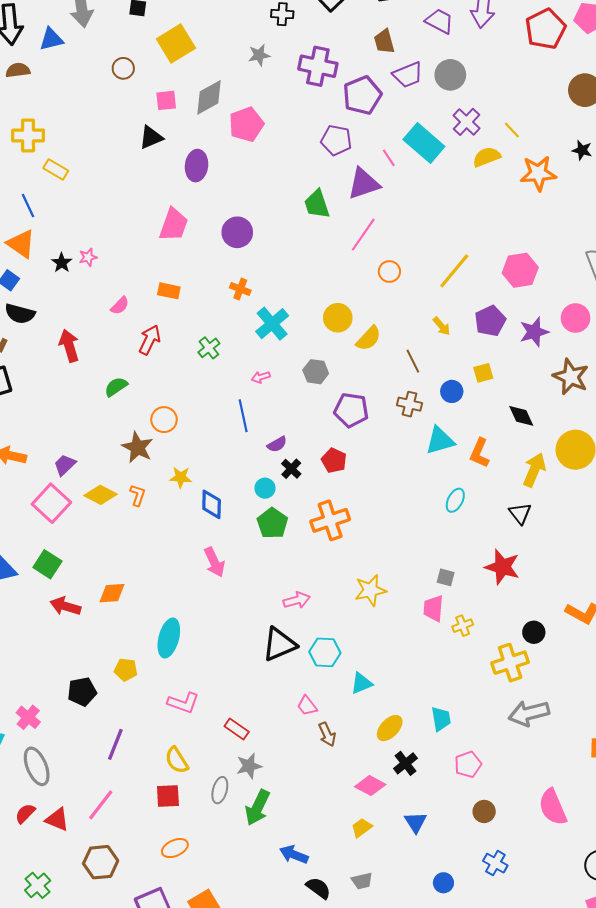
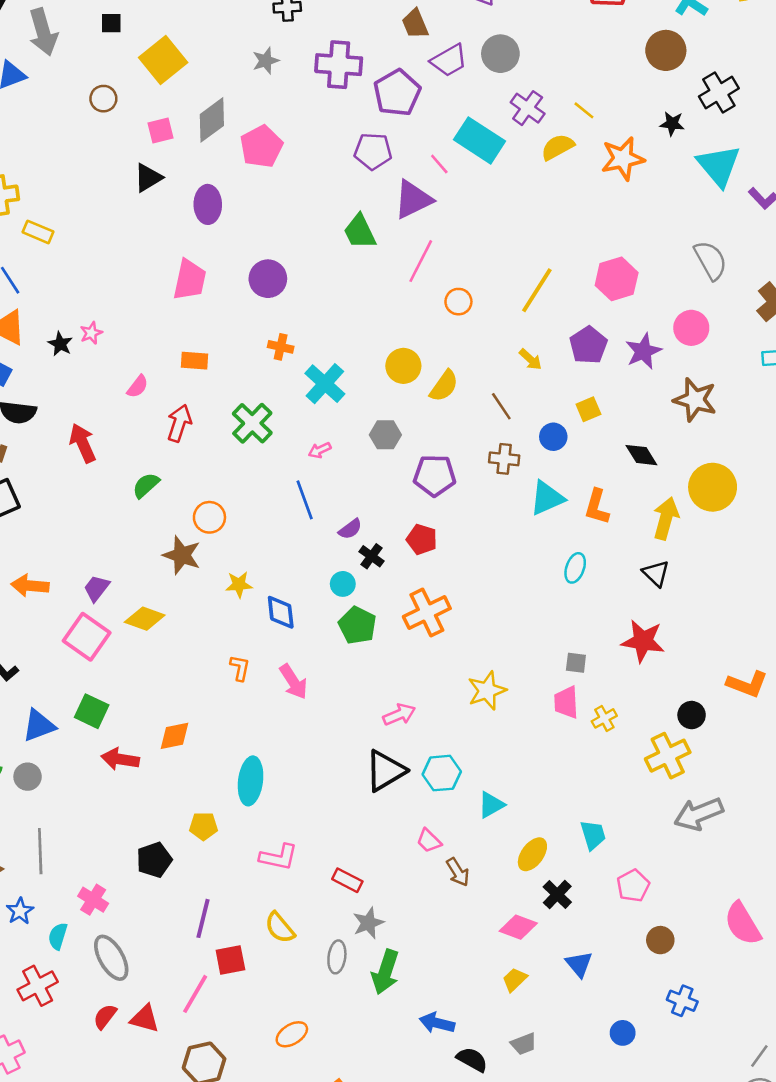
green cross: (209, 348) -> (252, 423), size x1.5
orange L-shape: (138, 495) -> (240, 668), moved
red square: (168, 796) -> (230, 960), moved

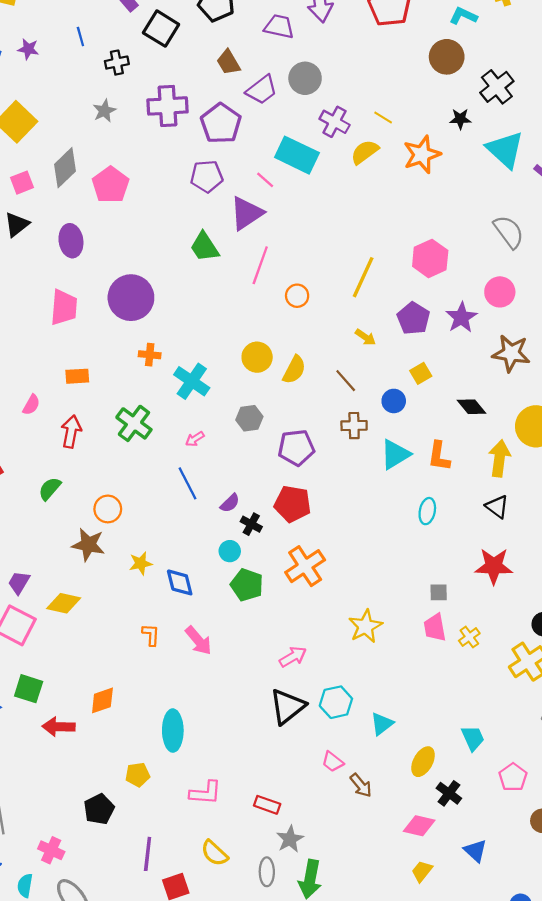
purple circle: (268, 279) -> (131, 298), size x1.4
red pentagon: (422, 539) -> (293, 504), size x1.4

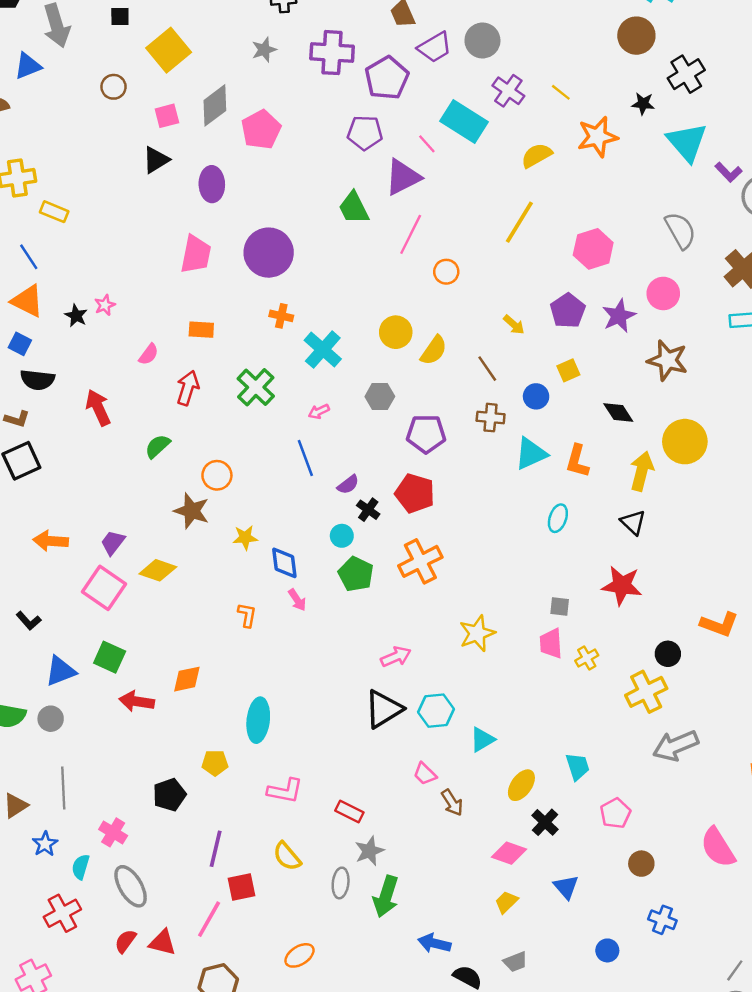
yellow semicircle: (365, 152) -> (537, 155), moved
yellow line: (363, 277) -> (519, 222), moved
pink arrow: (198, 641) -> (297, 600), moved, size x0.7

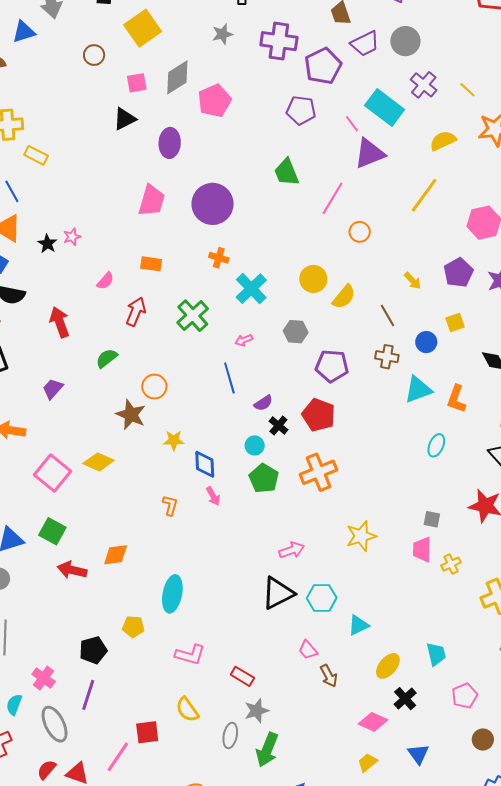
purple triangle: (403, 177) -> (370, 153), moved
purple trapezoid: (113, 543) -> (53, 389), moved
purple line: (216, 849) -> (88, 695), moved

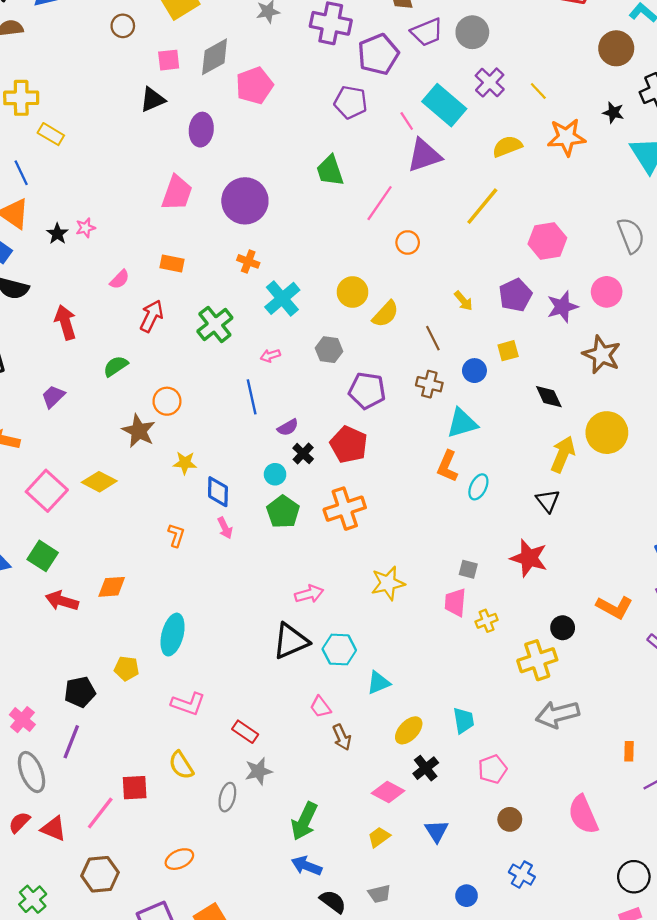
orange L-shape: (456, 399) -> (448, 466), moved
green arrow: (267, 750) -> (304, 821), moved

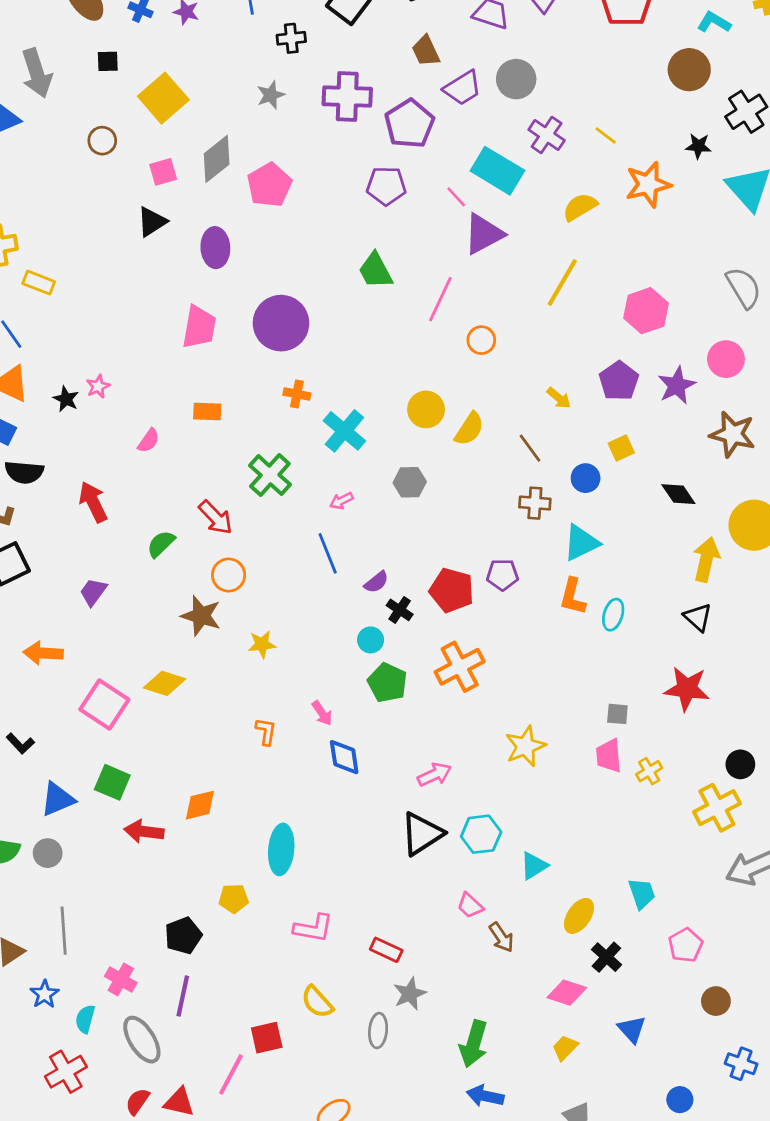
red arrow: (152, 316) -> (216, 517), moved, turned 120
purple pentagon: (367, 391) -> (502, 575), moved, size x0.7
blue diamond: (218, 492) -> (344, 757), moved

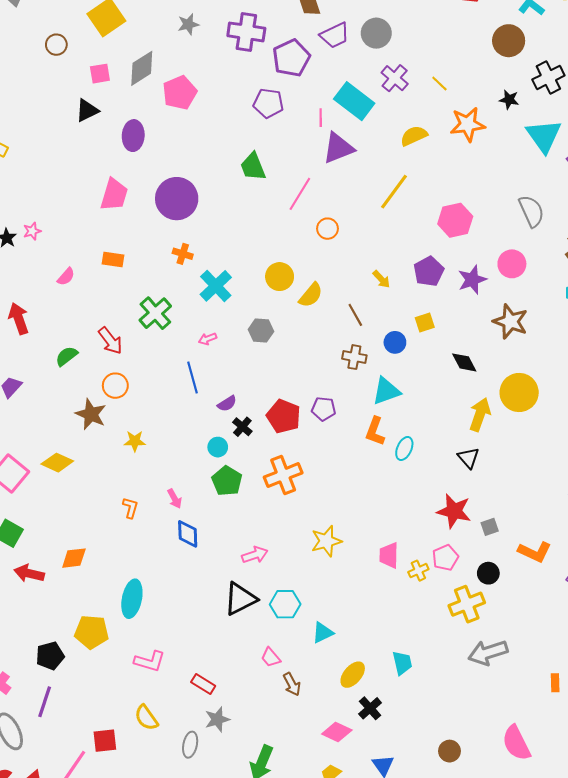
pink line: (456, 197) -> (321, 118), turned 36
gray square: (617, 714) -> (490, 527), moved, turned -30
yellow pentagon: (234, 899) -> (92, 632), size x1.5
pink pentagon: (686, 945) -> (445, 558), moved

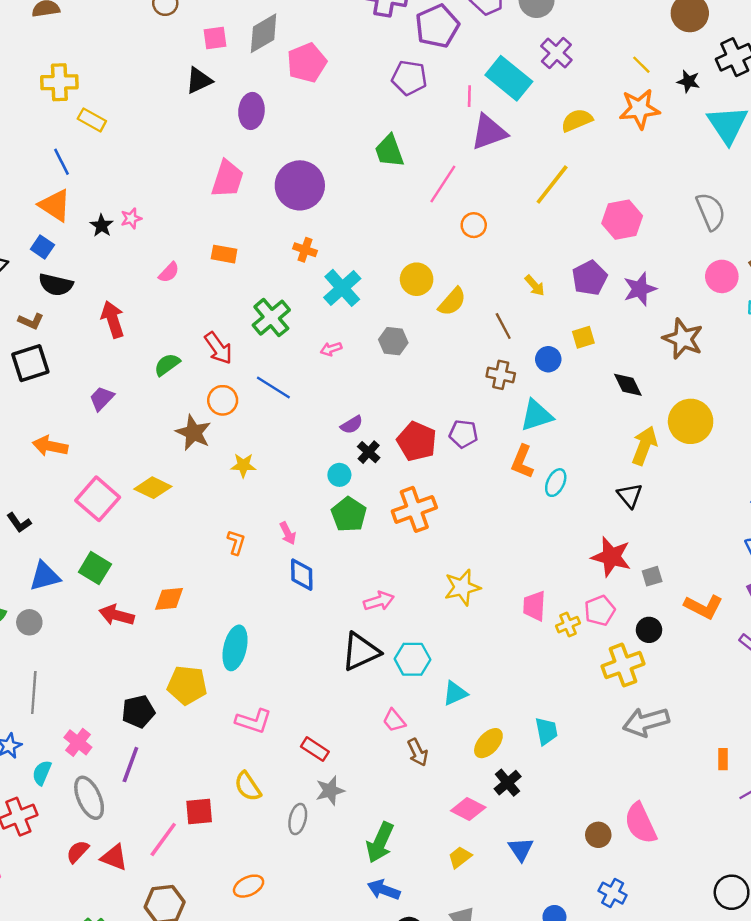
yellow line: (439, 84) -> (641, 65), moved
pink circle: (512, 264) -> (722, 276), moved
blue line: (192, 378) -> (273, 387), moved, turned -44
pink semicircle: (516, 743) -> (641, 823), moved

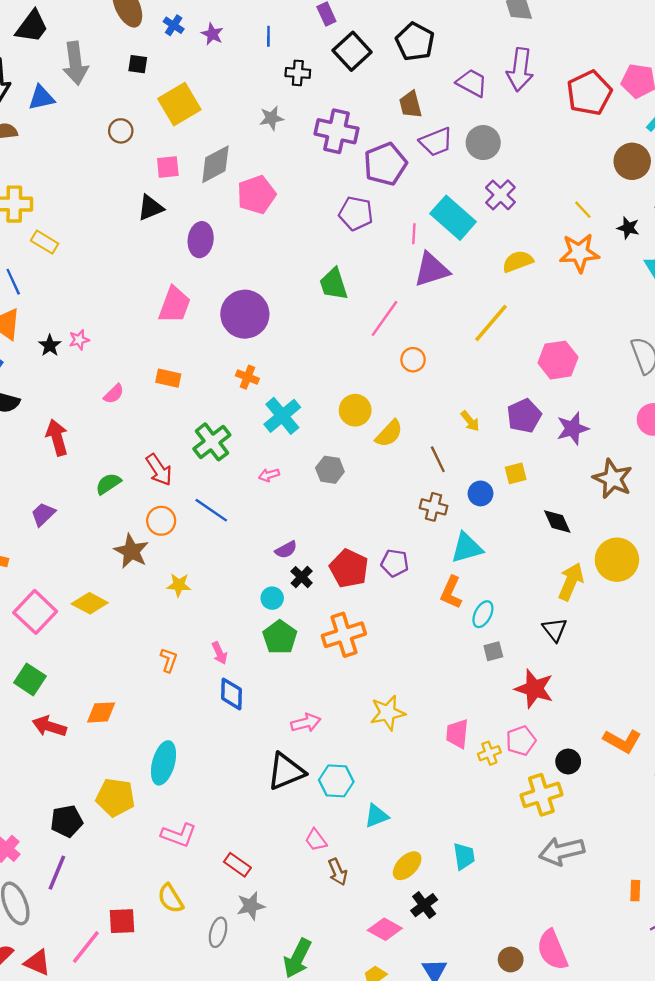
gray square: (652, 576) -> (493, 651), moved

